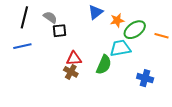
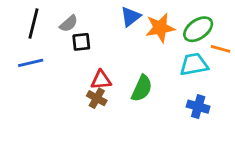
gray semicircle: (50, 17) -> (69, 24), turned 104
orange star: (117, 20) -> (160, 28), size x1.5
green ellipse: (135, 30) -> (198, 29), moved
cyan trapezoid: (120, 48) -> (194, 64), moved

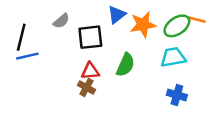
black line: (33, 24) -> (21, 37), moved
black square: (81, 42) -> (90, 37), moved, size x1.5
orange line: (221, 49) -> (197, 20), moved
green semicircle: (142, 88) -> (125, 65), moved

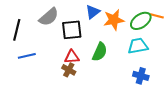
gray semicircle: (61, 21) -> (49, 17), size x1.5
blue line: (27, 56) -> (27, 56), moved

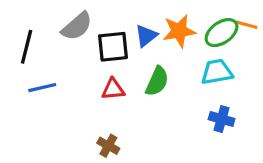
blue triangle: (93, 12) -> (146, 36), moved
brown cross: (69, 70) -> (108, 146), moved

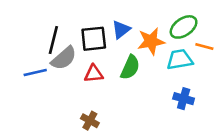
orange line: (247, 25) -> (204, 47), moved
gray semicircle: (77, 26) -> (64, 58), moved
orange star: (179, 31) -> (151, 41), moved
black line: (27, 47) -> (53, 40), moved

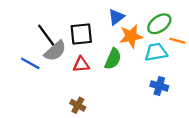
blue triangle: (121, 30) -> (116, 17), moved
black line: (53, 40) -> (46, 35), turned -50
blue line: (35, 73) -> (30, 63), turned 42

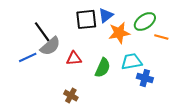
black square: (81, 34) -> (86, 19), moved
cyan trapezoid: (156, 52) -> (132, 62), moved
green semicircle: (113, 59) -> (103, 68), moved
blue line: (30, 63) -> (28, 57), turned -54

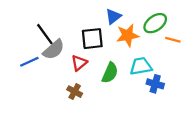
black square: (86, 19) -> (92, 39), moved
red triangle: (74, 59) -> (79, 63), turned -35
brown cross: (71, 96) -> (75, 92), moved

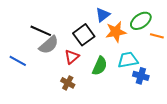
black line: (45, 34) -> (41, 31), turned -30
black square: (92, 39) -> (84, 35), turned -30
blue line: (29, 62) -> (18, 61), moved, turned 54

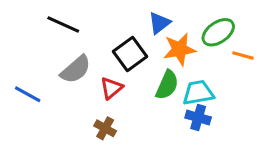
black line: (41, 31) -> (63, 25), moved
green semicircle: (100, 66) -> (167, 85), moved
blue cross: (141, 76) -> (198, 117), moved

